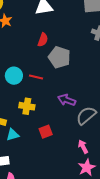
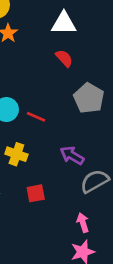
red semicircle: (43, 40) -> (64, 58), moved, turned -72
gray pentagon: (59, 57) -> (89, 98), moved

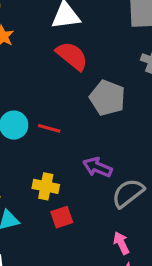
red semicircle: (64, 58) -> (72, 56), size x1.5
yellow cross: (16, 154) -> (46, 186), moved

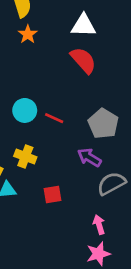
gray pentagon: (107, 98) -> (103, 124), moved
yellow cross: (46, 186) -> (25, 157), moved

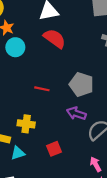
cyan circle: (25, 110) -> (15, 47), moved

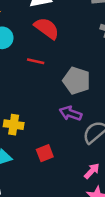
red line: (42, 89) -> (36, 61), moved
pink arrow: (96, 164) -> (92, 171), turned 72

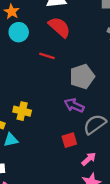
gray pentagon: (76, 81) -> (82, 76), turned 30
red square: (45, 153) -> (69, 140), moved

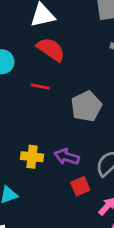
purple arrow: (74, 105) -> (67, 157), moved
yellow cross: (22, 111) -> (32, 157), moved

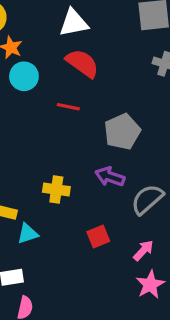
purple arrow: (67, 157) -> (110, 177), moved
red square: (80, 186) -> (98, 236), moved

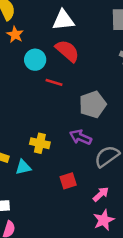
cyan circle: (24, 76) -> (35, 60), moved
cyan triangle: (28, 234) -> (23, 167), moved

